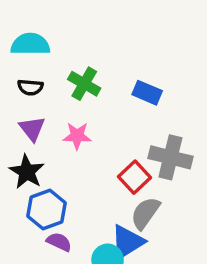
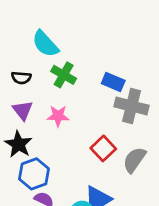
cyan semicircle: (30, 44) -> (45, 44), moved, turned -132
gray cross: (170, 157) -> (132, 106), moved
gray semicircle: (145, 213) -> (134, 160), moved

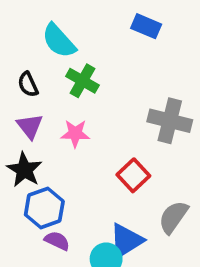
black semicircle: (21, 78) -> (28, 84), turned 60
blue rectangle: (113, 82) -> (146, 26), moved
gray semicircle: (134, 160) -> (173, 217), moved

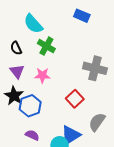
blue hexagon: (44, 208) -> (30, 106), moved

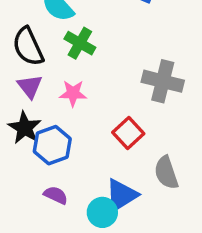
black semicircle: (16, 48) -> (28, 47), size x1.6
gray semicircle: (97, 122) -> (166, 173), turned -54

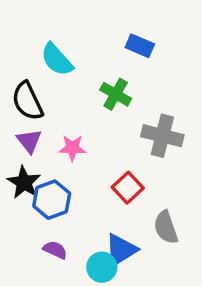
green cross: (80, 43) -> (116, 94), moved

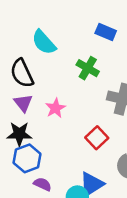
pink star: (72, 148) -> (55, 108), turned -30
black star: (24, 182) -> (19, 134), turned -30
blue hexagon: (52, 200) -> (27, 158), moved

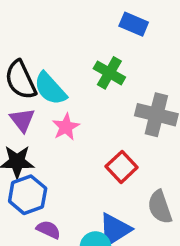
cyan semicircle: (44, 42) -> (50, 89), moved

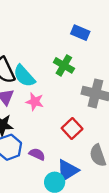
pink star: (66, 127) -> (35, 102), turned -30
purple semicircle: (48, 230) -> (37, 154), moved

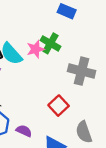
pink star: (35, 102) -> (36, 49), moved, turned -30

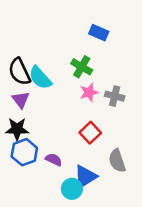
pink star: (36, 49) -> (89, 92), moved
gray cross: (82, 71) -> (115, 96), size x0.7

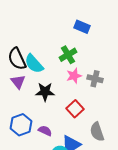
green cross: (82, 67) -> (68, 55), turned 30
black star: (17, 129) -> (45, 92), moved

